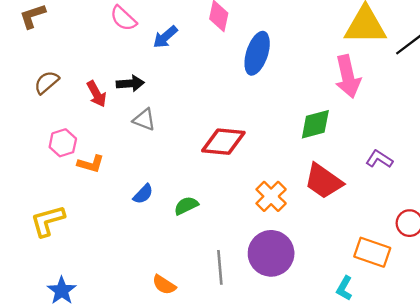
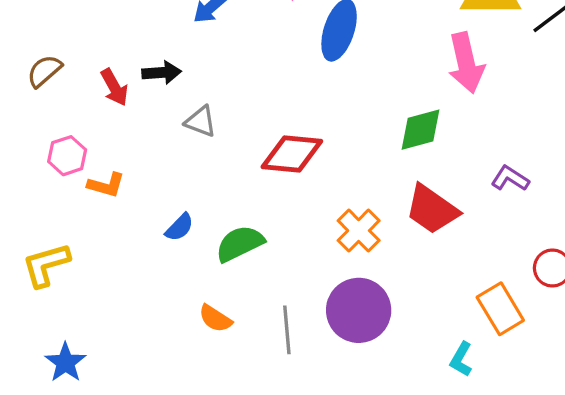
gray triangle: (144, 120) -> (201, 121), moved
green semicircle: (186, 206) -> (240, 244), size x1.4
orange rectangle: (372, 252) -> (500, 309), turned 40
orange semicircle: (164, 285) -> (215, 318), moved

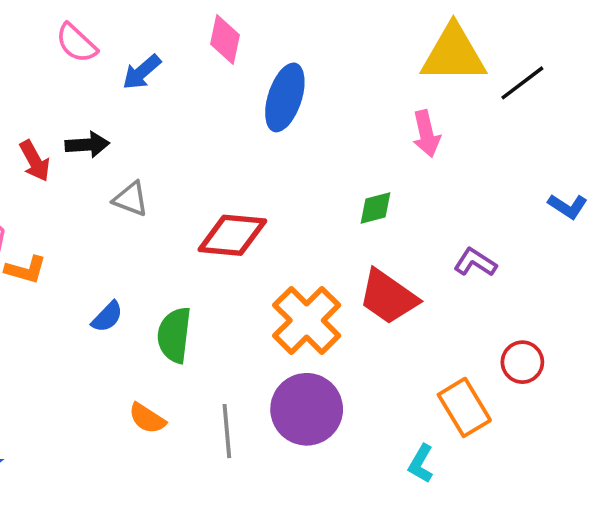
pink arrow: (466, 63) -> (426, 134), size x0.7
green diamond: (420, 130) -> (376, 208), size x0.7
orange cross: (359, 231) -> (307, 320), size x1.4
green semicircle: (240, 244) -> (174, 335), turned -57

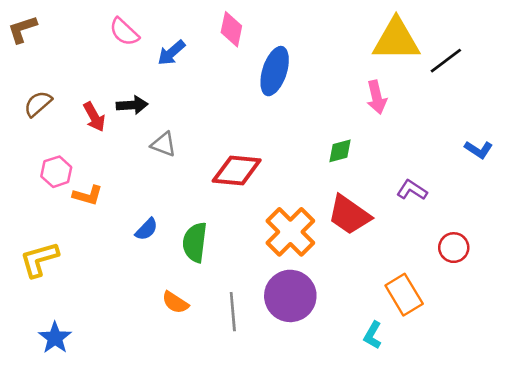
red circle: (522, 362) -> (454, 248), moved

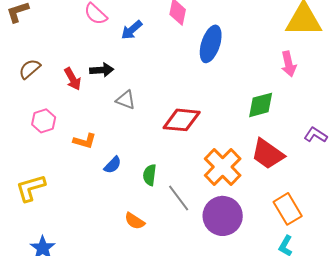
green diamond: (340, 151) -> (261, 105), size x1.4
orange L-shape: (88, 195) -> (85, 141), moved
green semicircle: (195, 242) -> (150, 175), size x0.7
orange rectangle: (404, 295) -> (288, 209), moved
gray line: (233, 312) -> (179, 198), moved, turned -32

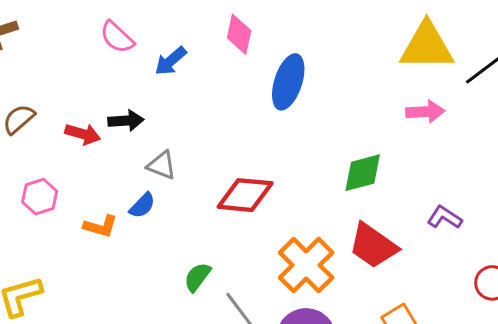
pink arrow: (289, 64) -> (425, 112), moved, turned -80
red arrow: (73, 79) -> (83, 134), turned -45
blue semicircle: (113, 165) -> (142, 205), moved
green semicircle: (150, 175) -> (197, 277), turned 30

